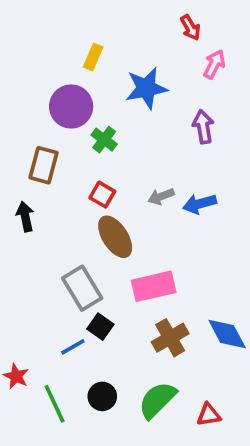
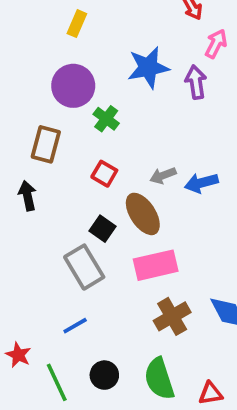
yellow rectangle: (93, 57) -> (77, 24), moved
purple arrow: (203, 127) -> (196, 82), moved
brown ellipse: (115, 237) -> (143, 214), moved
black square: (100, 327) -> (103, 229), moved
green semicircle: (157, 400) -> (159, 379), turned -63

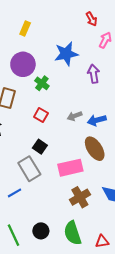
purple arrow: (196, 82) -> (94, 74), moved
brown ellipse: (143, 214) -> (95, 149), moved
blue line: (75, 326) -> (15, 193), moved

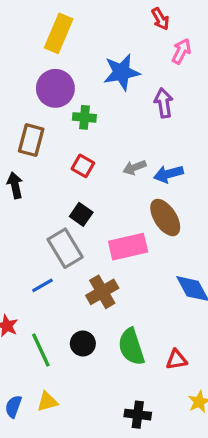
yellow rectangle: (25, 28) -> (59, 33), size x1.6
green cross: (42, 83) -> (84, 117), turned -32
brown cross: (80, 197) -> (102, 292), moved

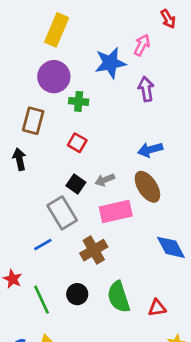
red arrow: (160, 19) -> (168, 19), moved
pink arrow: (181, 51) -> (142, 45), moved
gray arrow: (135, 167) -> (105, 180), moved

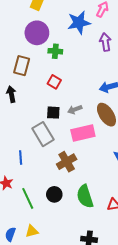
black square: (76, 184) -> (53, 113), turned -32
blue line: (43, 245) -> (21, 158), moved, turned -64

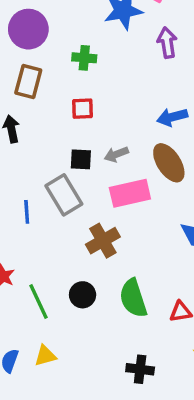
purple circle: (37, 33) -> (28, 29), moved
red square: (54, 82) -> (83, 109), turned -32
blue line: (21, 158) -> (27, 212), moved

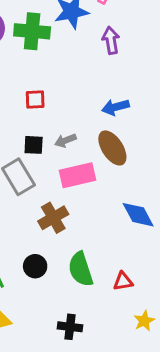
green cross: (84, 58) -> (32, 31), moved, size x1.6
black cross: (140, 369) -> (70, 327), moved

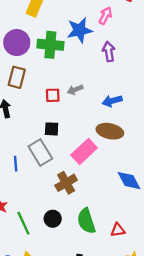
gray arrow: (65, 140) -> (75, 90), moved
brown ellipse: (112, 148) -> (110, 131), turned -45
pink rectangle: (78, 175) -> (84, 151), turned -30

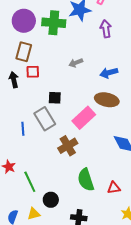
red square: (53, 95) -> (33, 72), moved
black circle: (53, 219) -> (51, 200), moved

